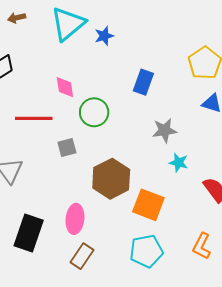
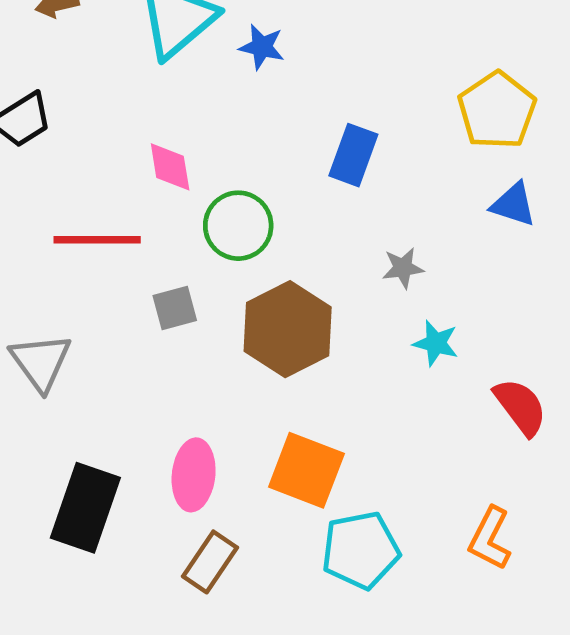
blue star: (104, 36) -> (262, 47), turned 30
gray star: (165, 130) -> (403, 268), size x0.7
brown hexagon: (111, 179) -> (288, 329), moved
orange square: (148, 205) -> (306, 470), moved

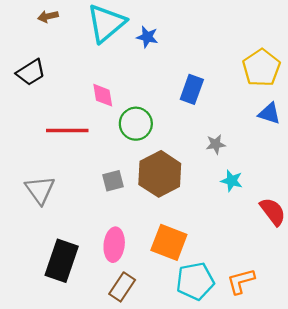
gray square: (175, 308) -> (113, 181), moved
orange L-shape: (490, 538) -> (241, 281), moved, turned 48

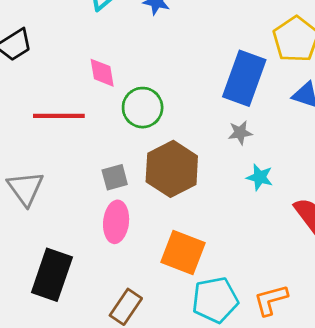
blue rectangle: (192, 89) -> (244, 78), moved, size x1.5
pink ellipse: (114, 245) -> (116, 222), moved

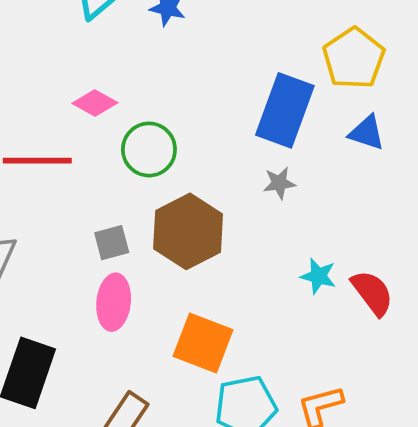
pink diamond: (102, 73) -> (95, 103), turned -52
cyan star: (260, 177) -> (318, 276), moved

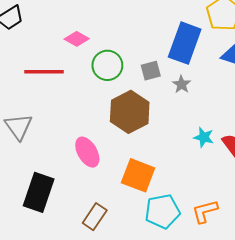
gray star: (279, 183) -> (181, 84), turned -30
gray square: (112, 243) -> (151, 71), moved
pink ellipse: (114, 302) -> (87, 152), turned -36

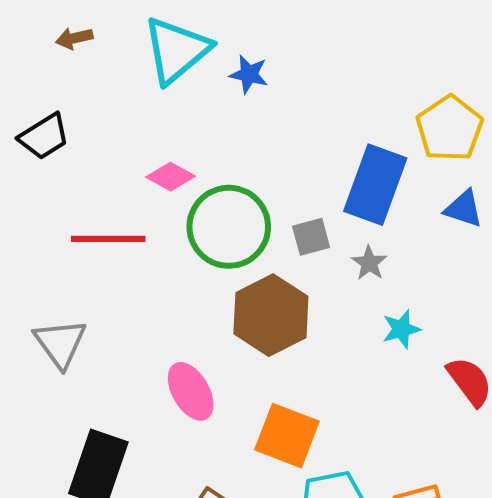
green circle: (107, 65) -> (229, 227), size x1.4
cyan star: (204, 137) -> (401, 329), moved, turned -30

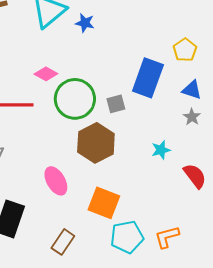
yellow pentagon: (450, 128) -> (185, 50), size x0.7
gray star: (369, 263) -> (192, 117), moved

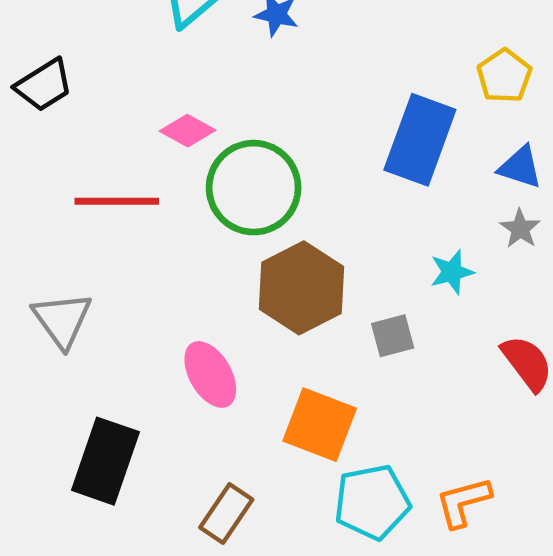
gray square: (116, 104) -> (393, 336), moved
cyan star: (161, 150) -> (452, 272), moved

